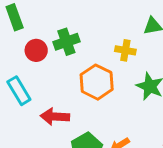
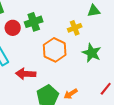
yellow cross: (125, 50) -> (75, 28), turned -32

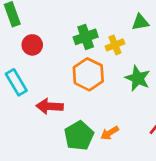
green cross: (34, 22) -> (86, 37), moved

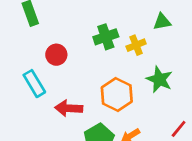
red circle: (32, 45) -> (56, 55), moved
orange hexagon: (88, 74) -> (117, 95), moved

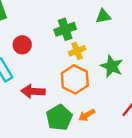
green triangle: (162, 22) -> (103, 16), moved
yellow cross: (136, 45) -> (77, 51), moved

